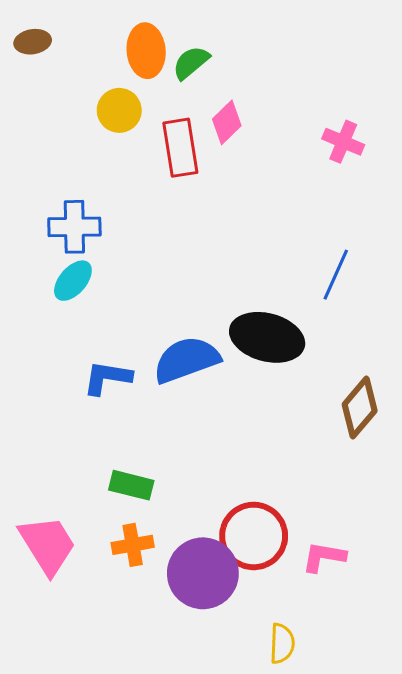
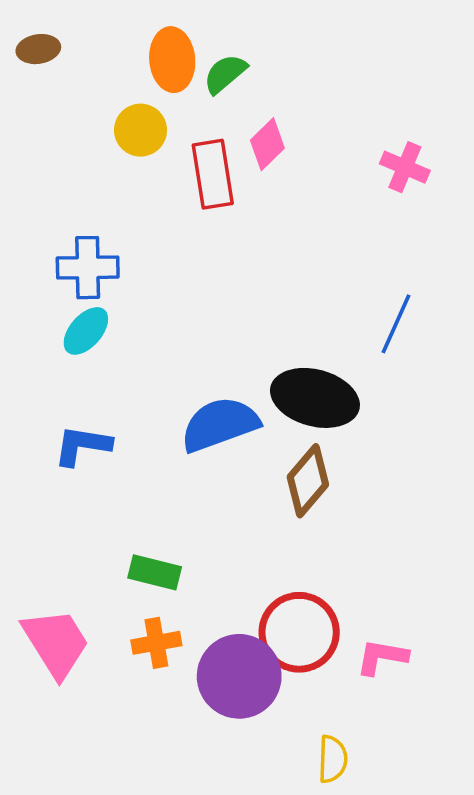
blue L-shape: (107, 378) -> (82, 445), moved
brown diamond: (360, 408) -> (308, 481), moved

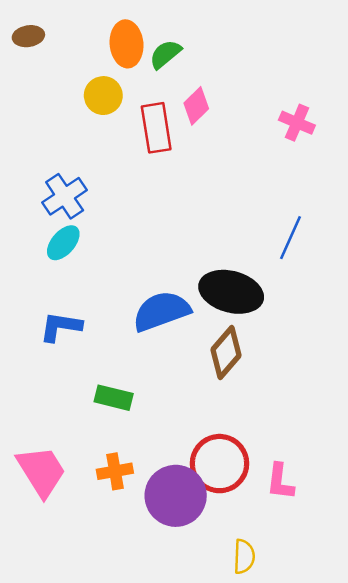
blue cross: (88, 268) -> (65, 196), turned -33
green rectangle: (155, 572) -> (114, 398), moved
pink L-shape: (382, 657) -> (280, 482), turned -93

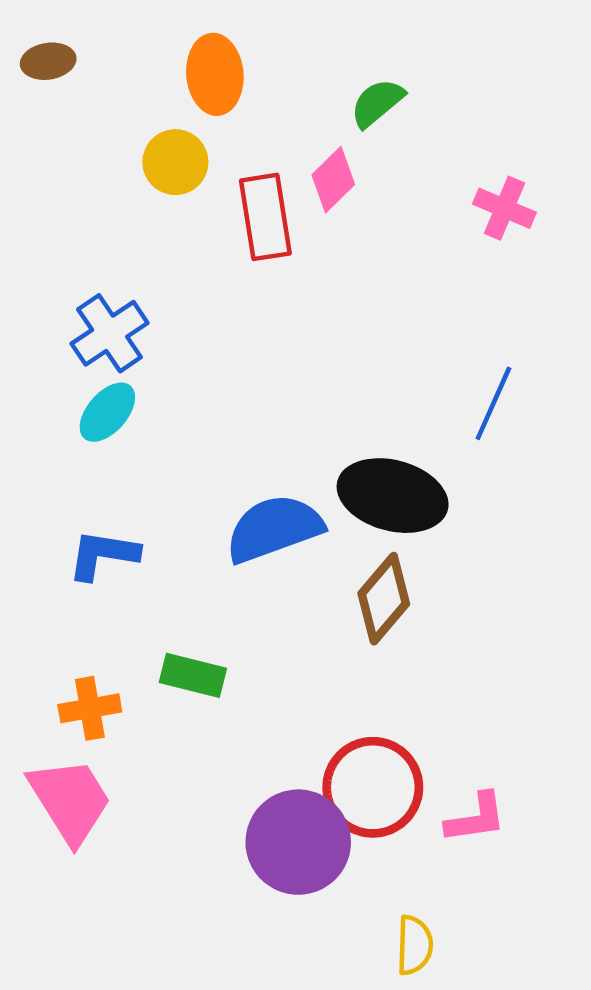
green semicircle: (165, 54) -> (377, 103), moved
orange cross: (115, 471) -> (90, 708), moved
pink L-shape: (280, 482) -> (476, 818), turned -105

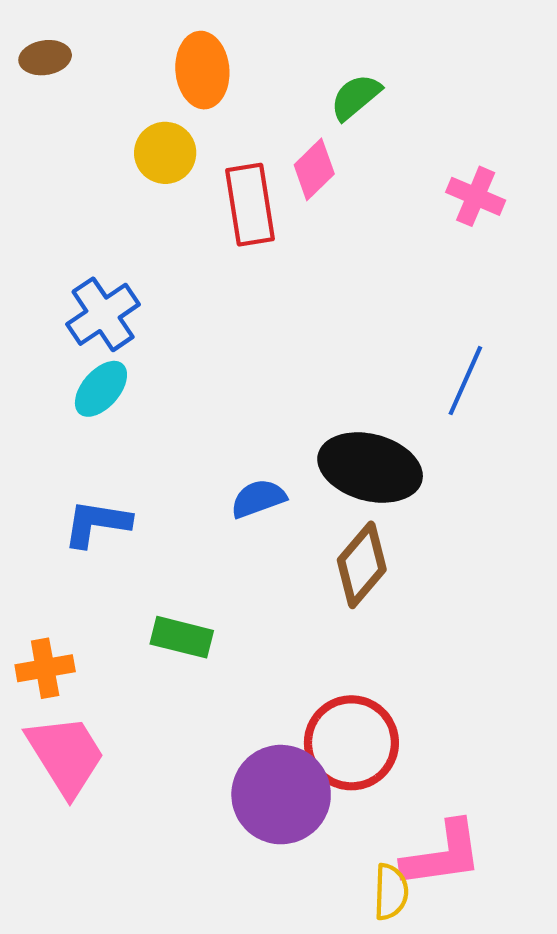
blue semicircle: (274, 528) -> (258, 499), size x0.6
orange cross: (90, 708) -> (45, 668), moved
pink L-shape: (476, 818) -> (443, 855), moved, size x1.4

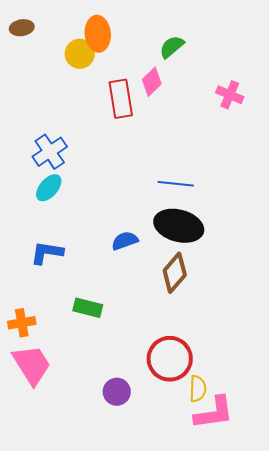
yellow circle: (165, 153) -> (80, 54), moved
blue line: (465, 381) -> (176, 184), moved, turned 72
purple circle: (281, 795) -> (117, 392), moved, size x0.6
yellow semicircle: (391, 892) -> (198, 389), moved

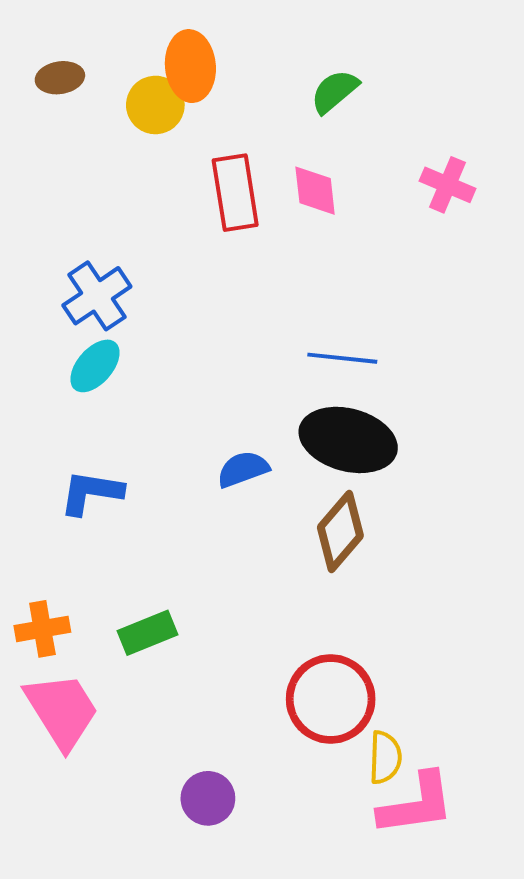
brown ellipse: (22, 28) -> (60, 78), moved
pink diamond: (152, 82) -> (315, 191), moved, turned -52
green rectangle: (88, 308) -> (148, 633), moved, turned -36
purple circle: (117, 392) -> (208, 798), moved

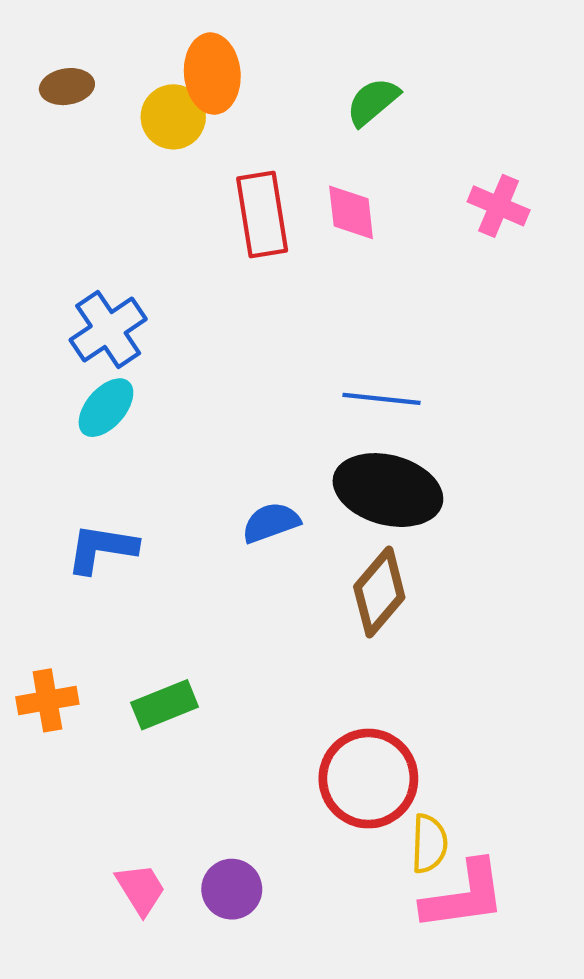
pink trapezoid: (62, 711) -> (141, 889), moved, size x0.6

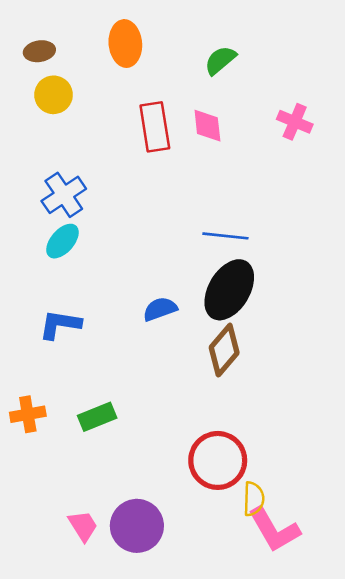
yellow circle: (173, 117) -> (54, 95), moved
black ellipse: (388, 490) -> (229, 290), turned -74
purple circle: (232, 889) -> (137, 526), size x1.5
pink L-shape: (464, 896) -> (274, 530), turned 68

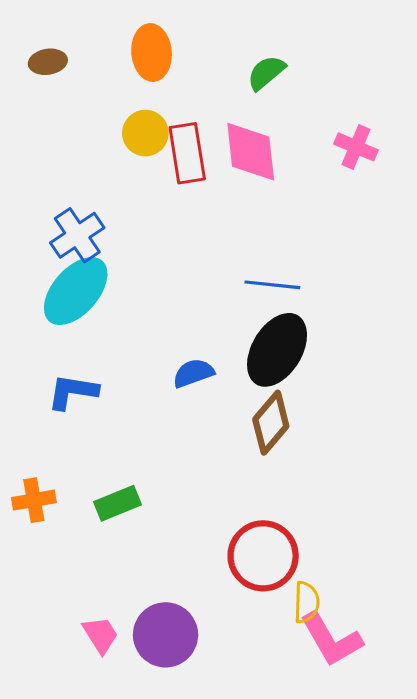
yellow circle: (54, 95) -> (145, 133), moved
pink diamond: (207, 126) -> (251, 152), size x1.5
cyan ellipse: (62, 241) -> (76, 291), size x1.6

